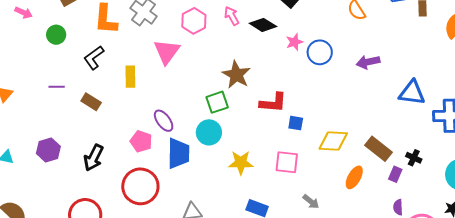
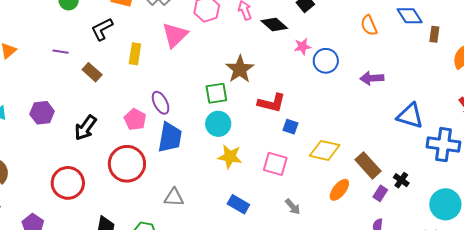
cyan circle: (209, 132) -> (218, 124), moved

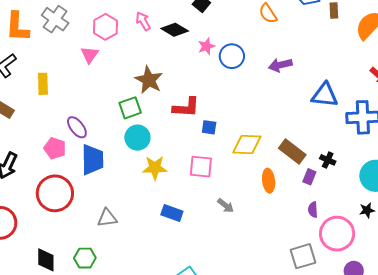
pink triangle: (175, 35) -> (90, 55), moved, size x0.7
orange ellipse: (339, 190) -> (269, 181), turned -35

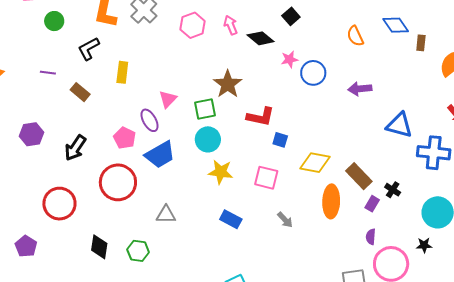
pink triangle: (90, 55) -> (168, 99), moved
blue trapezoid: (92, 160) -> (160, 155), turned 52
orange ellipse: (269, 181) -> (331, 201), size x1.4

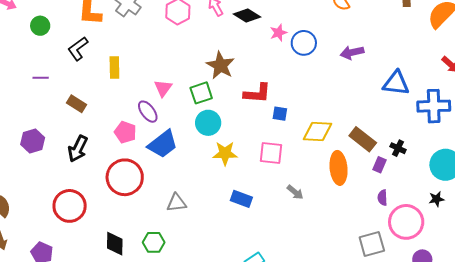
brown rectangle: (80, 92) -> (77, 104), moved

